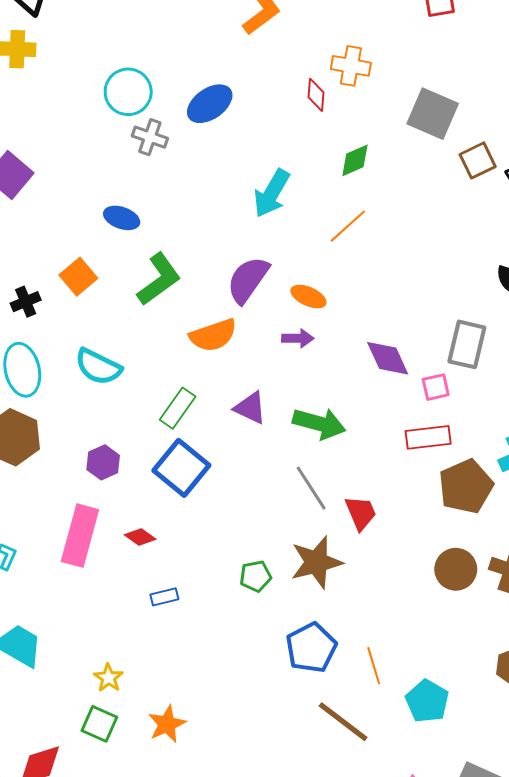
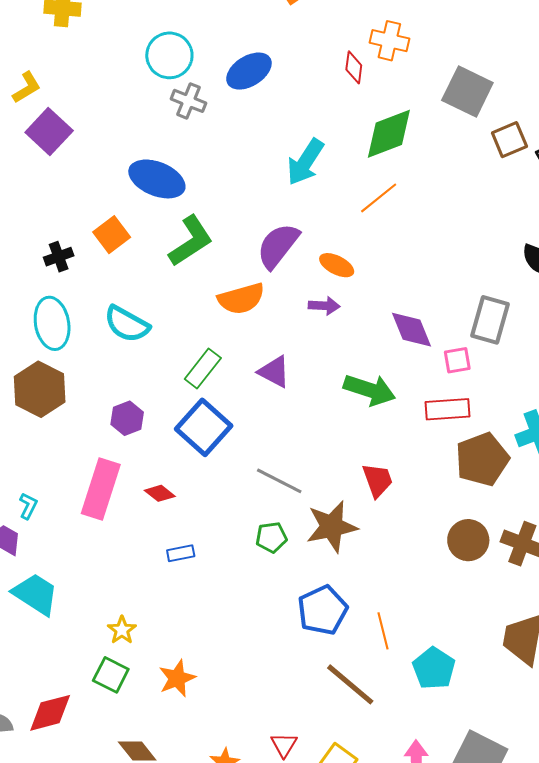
green diamond: (355, 160) -> (389, 134), size x1.6
blue ellipse: (122, 218) -> (157, 179), size x1.6
green arrow: (319, 424) -> (370, 390), moved
gray line: (311, 488) -> (279, 481), moved, turned -33

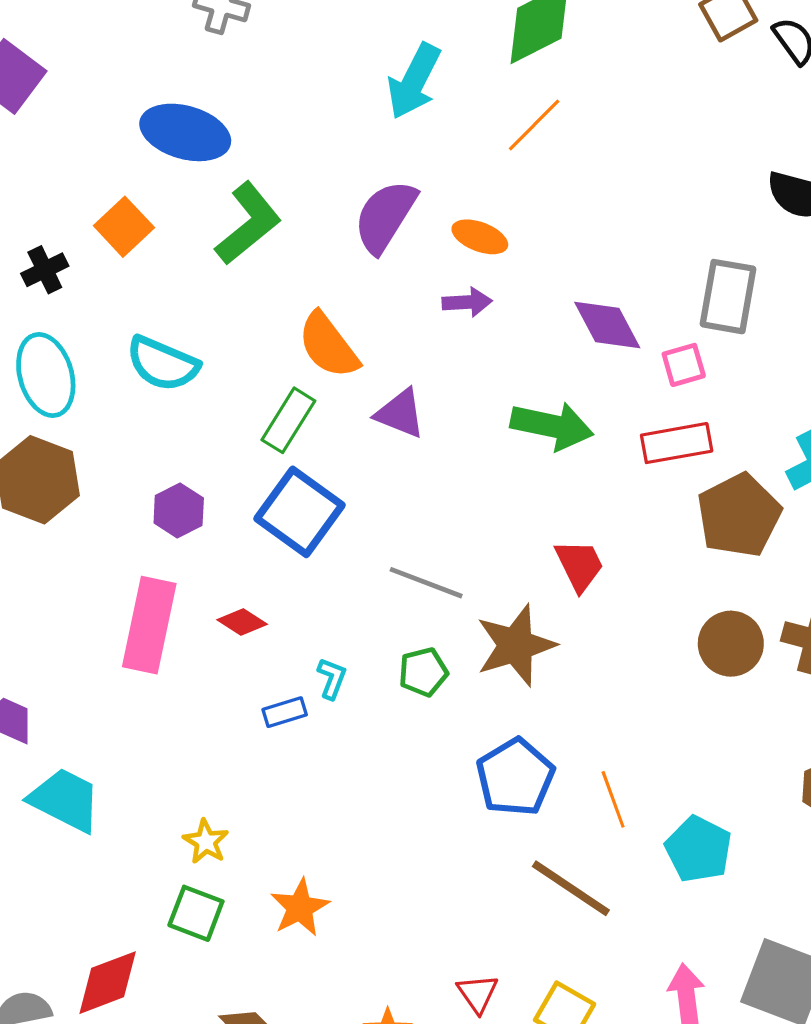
orange semicircle: (241, 299) -> (328, 345), moved, turned 75
cyan L-shape: (28, 506) -> (332, 678), moved

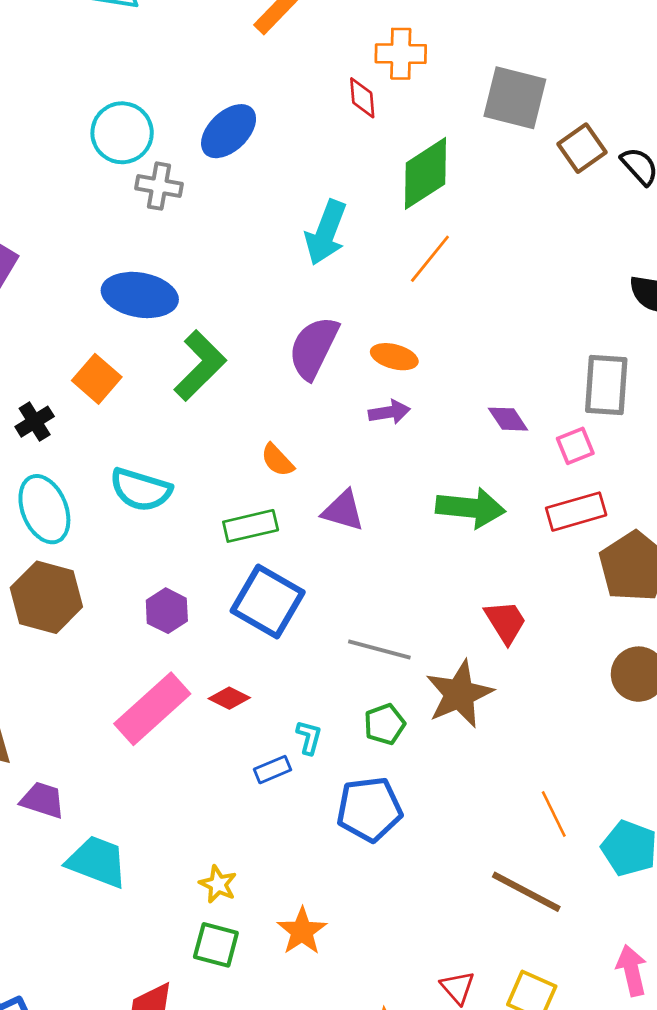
purple diamond: (607, 325) -> (508, 419), size x0.7
orange semicircle: (328, 345) -> (277, 460), size x0.6
green rectangle: (288, 420) -> (251, 526), turned 51
pink rectangle: (149, 625) -> (152, 709), turned 42
blue pentagon: (515, 777) -> (369, 809), moved, turned 30

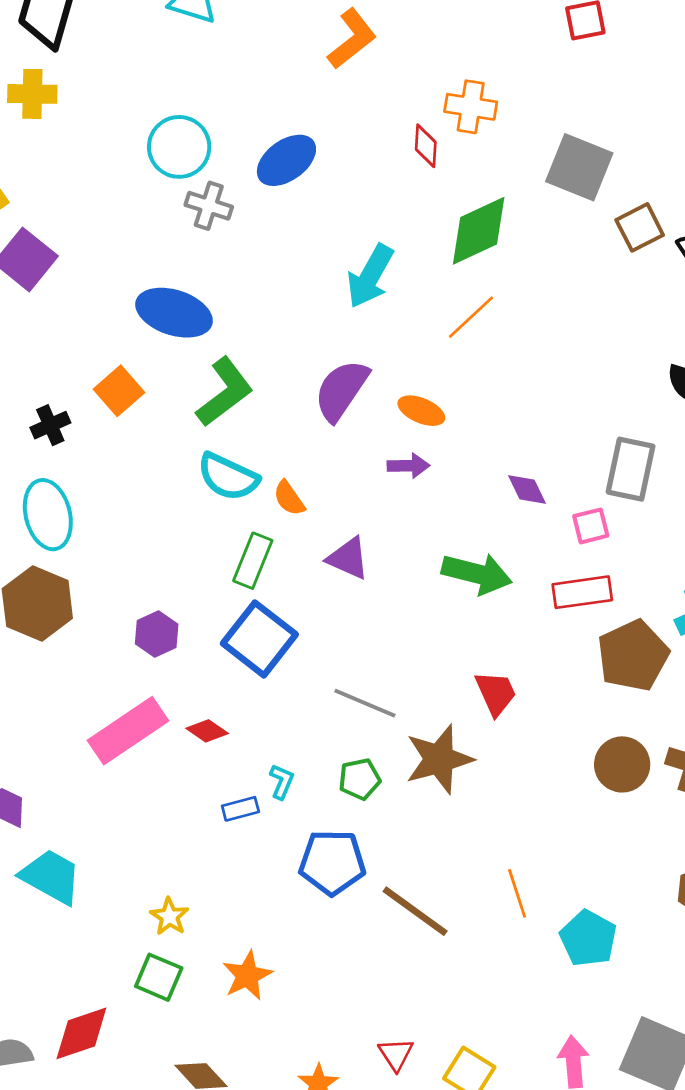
cyan semicircle: (141, 490) -> (228, 477), moved
green rectangle: (251, 526) -> (253, 561), turned -63
brown line: (526, 892) -> (415, 911), moved

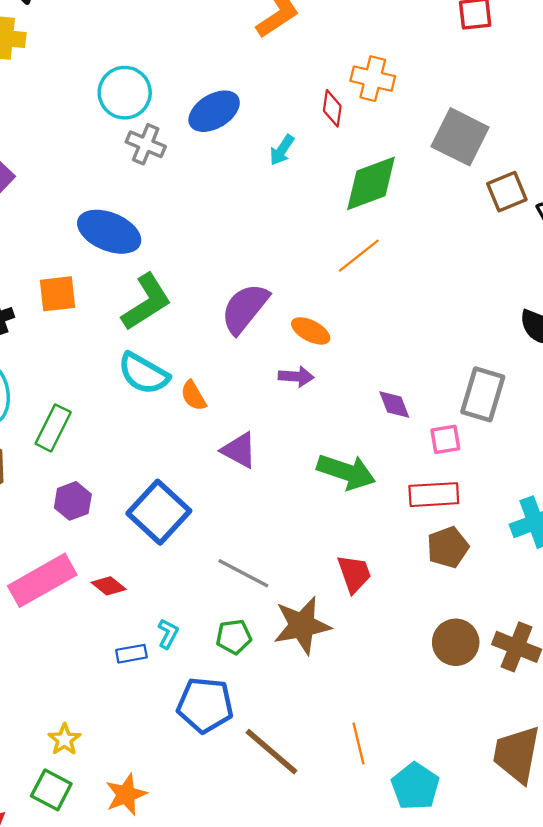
cyan arrow: (370, 276) -> (282, 150), moved, size x0.6
orange square: (119, 391) -> (58, 294), turned 30
green rectangle: (253, 561) -> (53, 428), moved
brown pentagon: (633, 656) -> (448, 547), moved, size x0.7

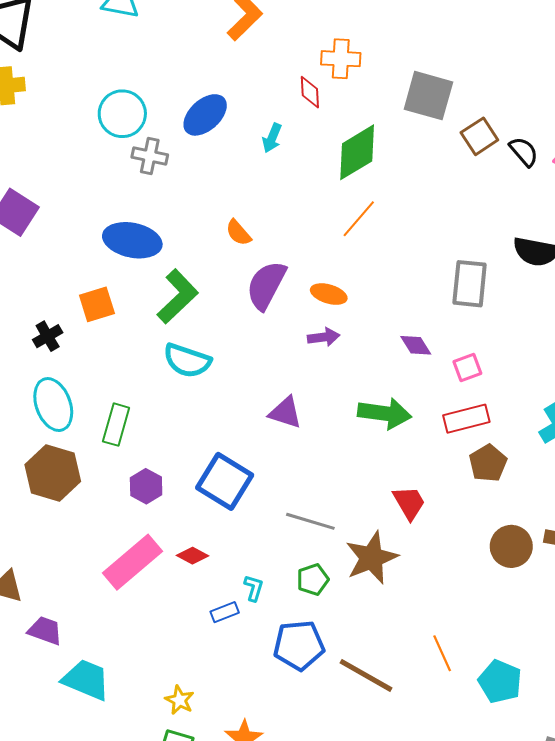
gray rectangle: (483, 394) -> (470, 284), moved
orange semicircle: (193, 396) -> (238, 233), moved

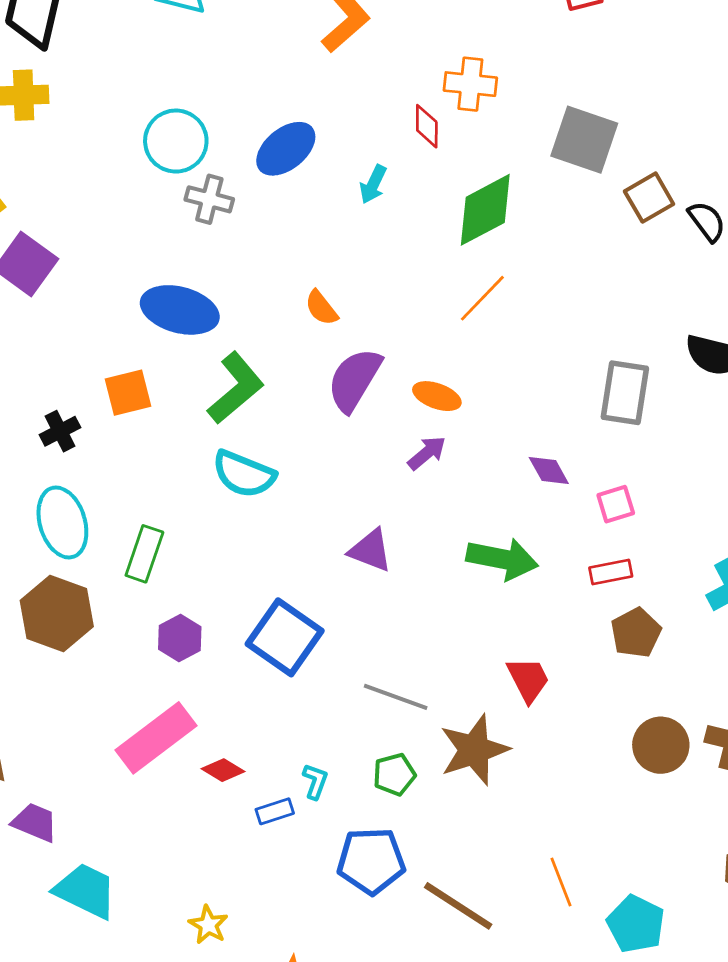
purple arrow: (324, 337) -> (427, 453), turned -36
red rectangle: (466, 419) -> (611, 572), size x0.7
red diamond: (193, 556) -> (223, 770), moved

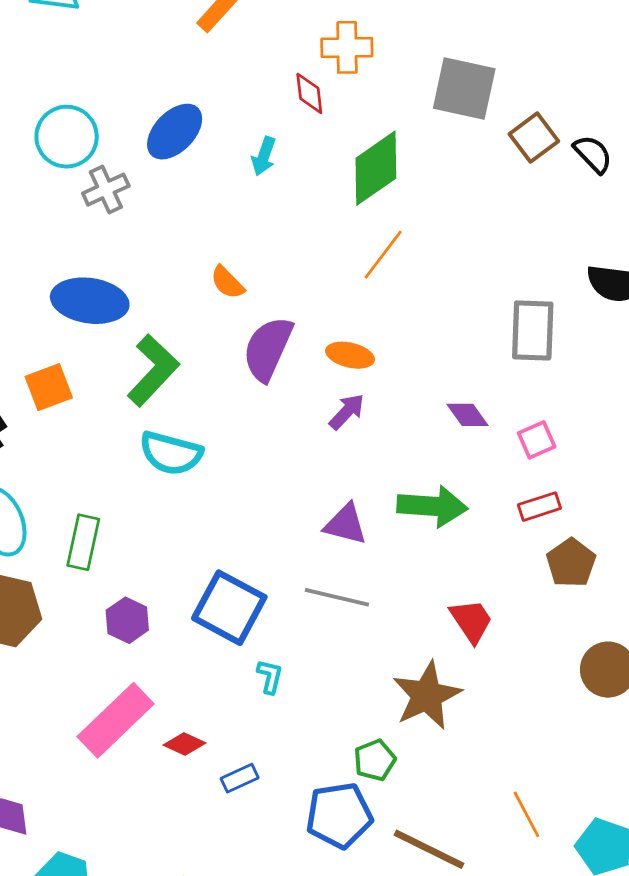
gray cross: (209, 199) -> (106, 190), turned -33
purple triangle: (371, 550) -> (345, 524), moved
gray line: (396, 697) -> (337, 597), moved
green pentagon: (394, 774) -> (375, 760), moved
cyan L-shape: (315, 781) -> (270, 677), moved

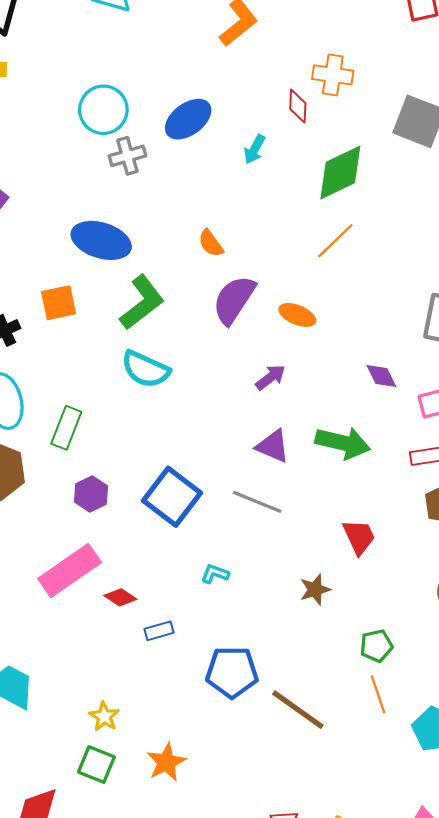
purple arrow: (347, 412) -> (270, 377), moved
cyan L-shape: (270, 677) -> (215, 574), moved, turned -92
brown star: (427, 695) -> (315, 590), size x0.6
green pentagon: (375, 760) -> (376, 646), moved

